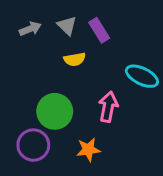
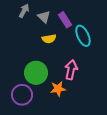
gray arrow: (30, 29) -> (24, 11), moved, turned -40
cyan ellipse: (142, 76) -> (83, 36), moved, turned 40
orange star: (88, 150) -> (58, 89), moved

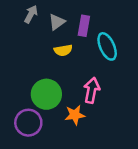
gray triangle: (44, 17) -> (57, 22), turned 40
purple rectangle: (65, 20) -> (84, 26), turned 42

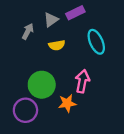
gray arrow: (31, 14) -> (28, 31), moved
purple rectangle: (84, 26) -> (75, 13), moved, turned 54

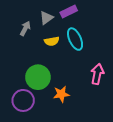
cyan ellipse: (96, 42) -> (75, 39), moved
pink arrow: (82, 81) -> (97, 74), moved

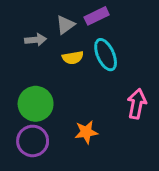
gray arrow: (25, 28) -> (36, 40), turned 56
green circle: (38, 77) -> (36, 104), moved

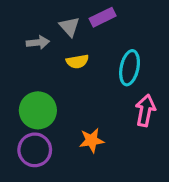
gray triangle: (65, 25) -> (69, 27), turned -36
cyan ellipse: (106, 55) -> (130, 68), moved, turned 36

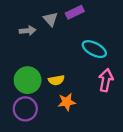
yellow semicircle: (77, 61) -> (56, 80), moved
cyan ellipse: (130, 68) -> (94, 49), turned -75

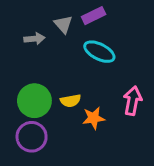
cyan ellipse: (94, 49) -> (99, 52), moved
orange star: (67, 102) -> (94, 118), moved

